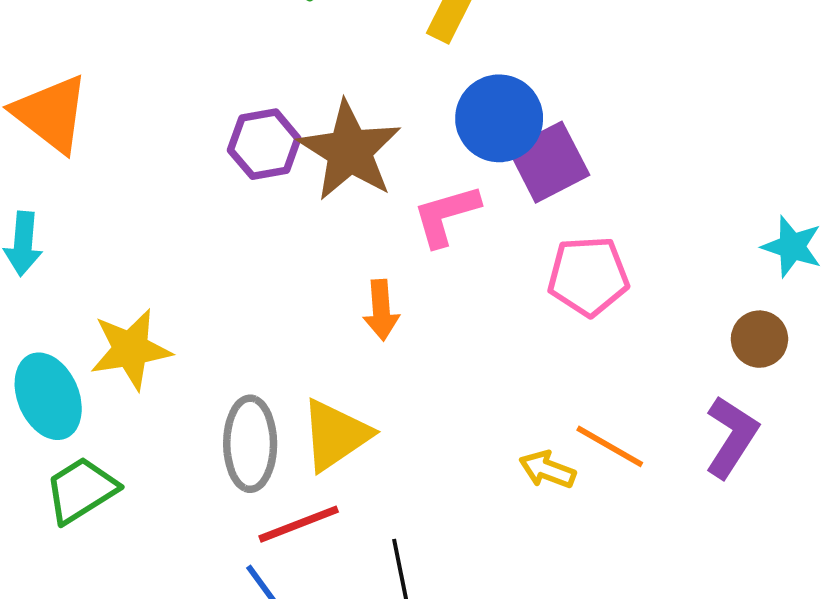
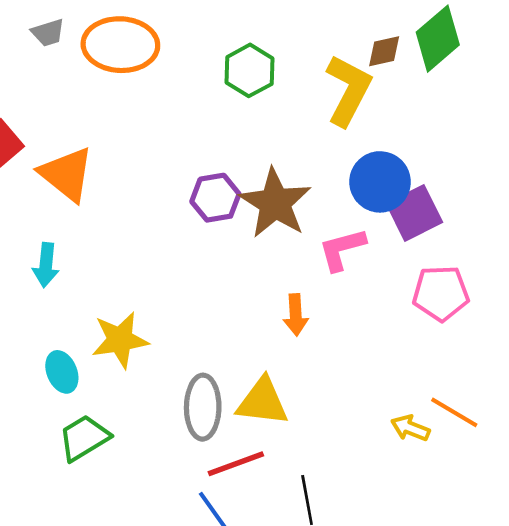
cyan ellipse: (48, 396) -> (62, 372), size x0.7
yellow triangle: (335, 435) -> (262, 402), turned 40

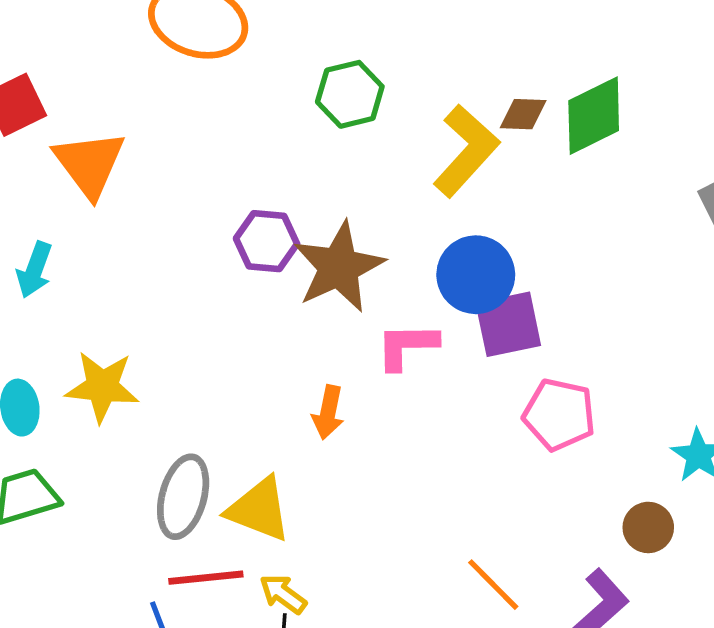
pink pentagon: (441, 293) -> (559, 415), moved
yellow arrow: (410, 428) -> (283, 594), moved

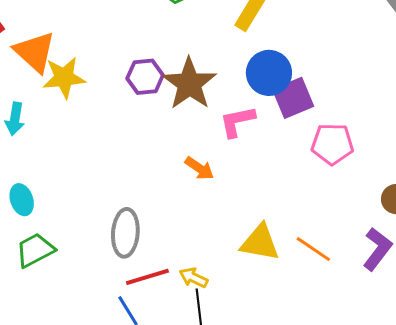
yellow star: (102, 387) -> (64, 78), moved
orange arrow: (328, 412) -> (199, 168), turned -56
yellow triangle: (259, 509) -> (260, 243), moved

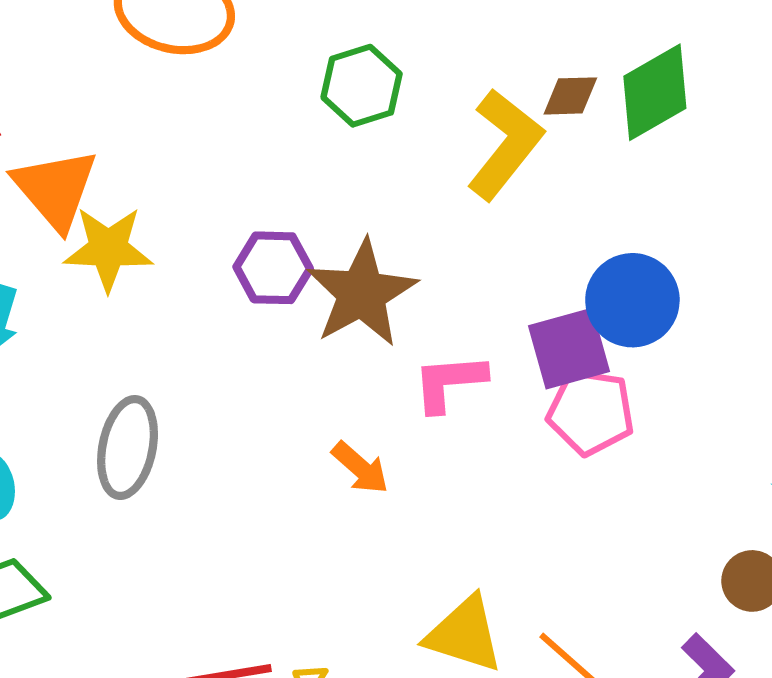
blue circle: (269, 73) -> (632, 300), moved
pink pentagon: (332, 144) -> (591, 412), moved
gray ellipse: (125, 233) -> (128, 448), moved

